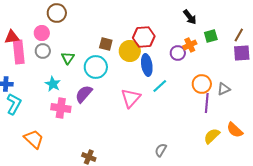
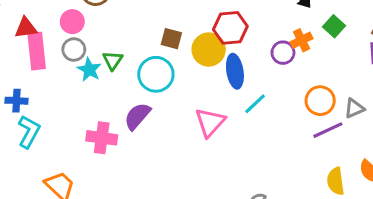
green square: (211, 36) -> (334, 26), turned -32
cyan star: (53, 84) -> (89, 70), moved
purple line: (207, 103) -> (328, 130), turned 60
yellow semicircle: (212, 136) -> (336, 181), turned -54

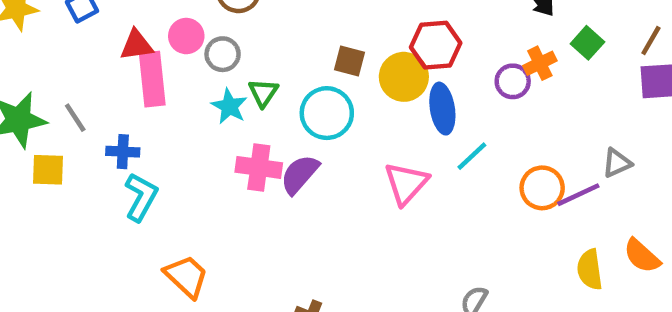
pink circle: (72, 22) -> (186, 36), moved
gray circle: (74, 50) -> (223, 54), moved
orange circle: (320, 101) -> (542, 188), moved
pink cross: (102, 138) -> (259, 167), moved

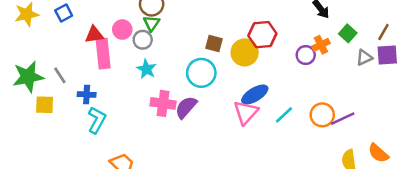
green triangle: (263, 93) -> (152, 23), moved
blue ellipse: (442, 109) -> (255, 94), moved, turned 68
cyan line: (472, 156) -> (284, 115), moved
gray triangle: (617, 163) -> (364, 58), moved

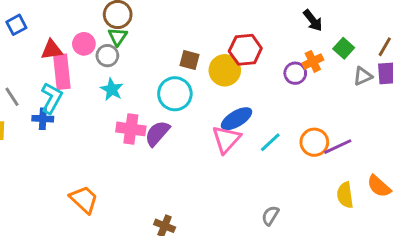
cyan L-shape: (97, 120) -> (52, 98), moved

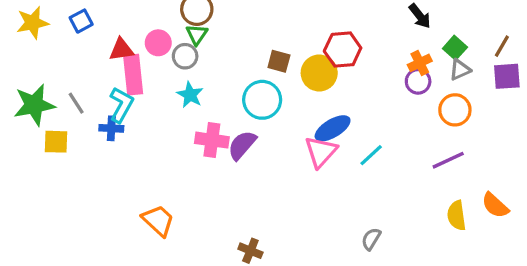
purple circle: (295, 73) -> (418, 81), moved
gray triangle: (363, 76) -> (460, 70), moved
orange circle: (314, 142) -> (455, 110), moved

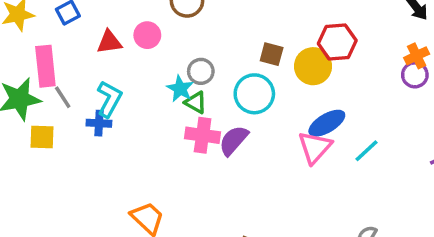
green triangle: (197, 34) -> (196, 102), moved, turned -35
gray circle: (185, 56) -> (201, 71), moved
pink rectangle: (133, 75) -> (45, 66), moved

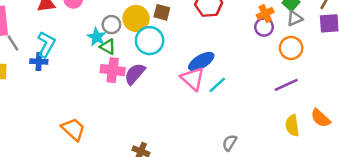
yellow circle: (313, 66) -> (136, 18), moved
pink triangle: (315, 147) -> (193, 79), turned -30
cyan line: (367, 151) -> (217, 85), moved

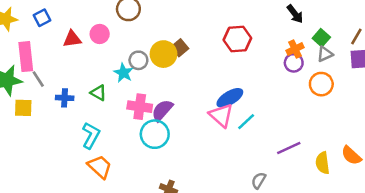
brown square: (162, 12) -> (180, 48), moved, turned 35
cyan circle: (150, 41) -> (155, 134), moved
cyan L-shape: (46, 44) -> (91, 135), moved
green triangle: (108, 47) -> (98, 93), moved
purple line: (286, 85) -> (289, 148), moved

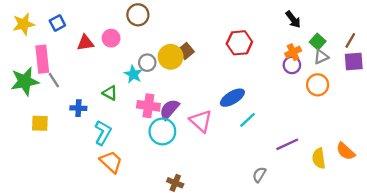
blue cross: (65, 98) -> (78, 108), moved
yellow square: (23, 108) -> (40, 123), moved
pink triangle: (221, 115) -> (201, 121), moved

